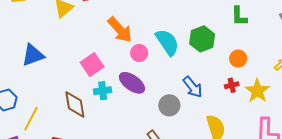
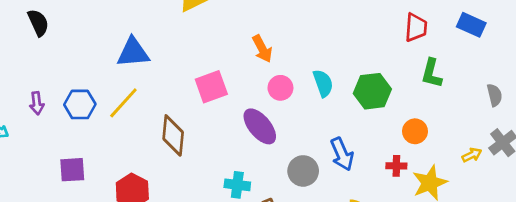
orange arrow: (120, 30) -> (262, 49), size x0.7
cyan semicircle: (167, 42) -> (323, 83), size x0.7
cyan cross: (103, 91) -> (237, 185), moved
yellow line: (31, 119) -> (123, 103), moved

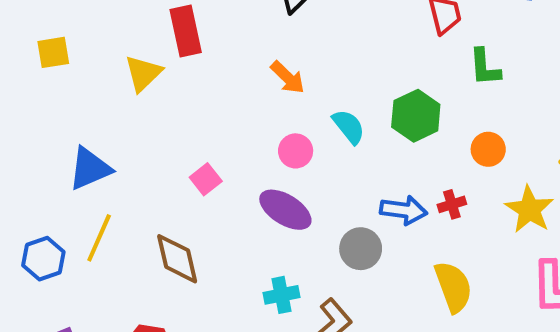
orange arrow: (262, 49) -> (288, 77), moved
pink square: (211, 87) -> (206, 179), size x0.7
blue arrow: (342, 154) -> (404, 210), turned -40
red cross: (396, 166) -> (452, 204), moved

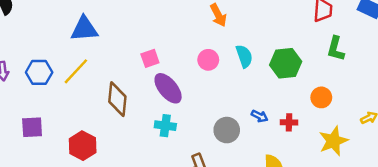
purple ellipse: (285, 210) -> (168, 88), moved
blue arrow: (404, 210) -> (260, 116), size x0.6
cyan cross: (281, 295) -> (165, 126), moved

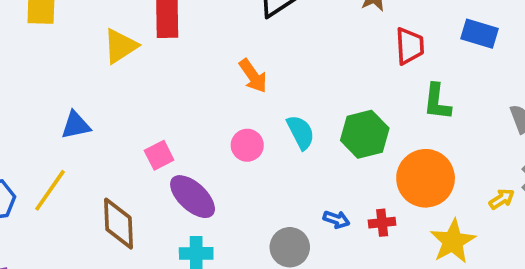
blue triangle: (84, 29) -> (76, 125), moved, size x0.7
orange circle: (321, 97) -> (426, 178), size x1.8

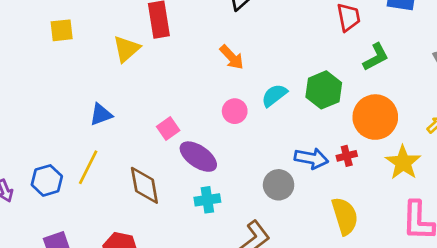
green L-shape: (437, 102) -> (376, 57), turned -116
cyan semicircle: (301, 132) -> (274, 95), turned -92
blue arrow: (336, 219) -> (311, 158), size x1.6

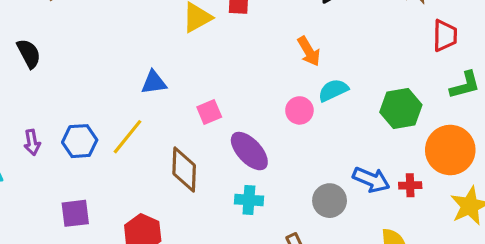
cyan semicircle: (274, 95) -> (333, 90), moved
pink square: (168, 128) -> (209, 112), moved

